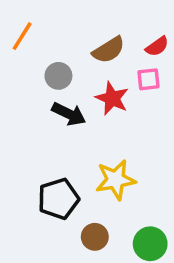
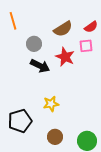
orange line: (22, 36) -> (13, 21), turned -48
yellow star: (116, 180) -> (51, 104), moved, size x0.7
black pentagon: (58, 199) -> (20, 121), moved

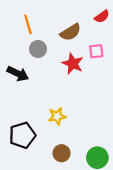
orange line: (13, 21) -> (28, 24), moved
red semicircle: (91, 27) -> (102, 16), moved
black arrow: (40, 66) -> (18, 74), moved

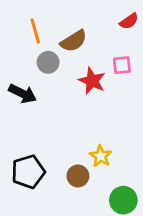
brown semicircle: (71, 32) -> (74, 41), moved
yellow star: (57, 116) -> (101, 156), moved, turned -30
brown circle: (62, 153) -> (78, 176), moved

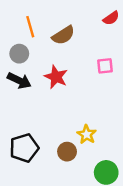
gray circle: (48, 62) -> (19, 54), moved
pink square: (122, 65) -> (105, 66), moved
red star: (92, 81) -> (56, 77), moved

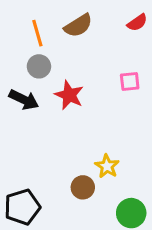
brown semicircle: (63, 35) -> (78, 26), moved
gray circle: (19, 54) -> (39, 66), moved
black pentagon: (24, 148) -> (22, 207), moved

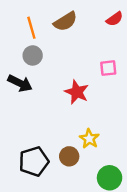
red star: (69, 95) -> (77, 92), moved
black pentagon: (22, 207) -> (34, 161), moved

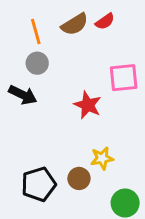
red semicircle: (115, 19) -> (105, 21), moved
pink square: (108, 68) -> (124, 78), size x1.5
yellow star: (89, 139) -> (102, 158), turned 30

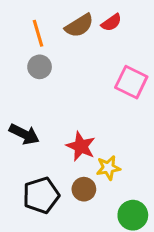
pink square: (124, 78) -> (131, 82), turned 32
black arrow: (23, 95) -> (24, 134), moved
red star: (88, 105) -> (81, 146), moved

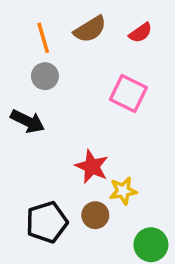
red semicircle: (111, 23) -> (141, 33), moved
pink square: (131, 82) -> (128, 94), moved
black arrow: (24, 134) -> (28, 121), moved

